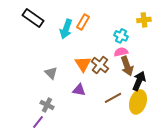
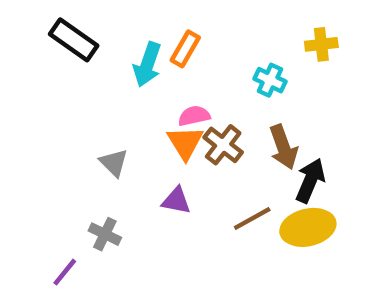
pink semicircle: (121, 52) -> (194, 116), moved
yellow ellipse: (138, 102) -> (308, 227), turned 60
purple line: (38, 122) -> (65, 272), moved

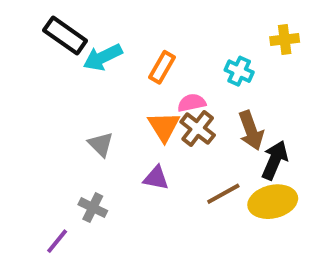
orange rectangle: (185, 49) -> (162, 67), moved
cyan arrow: (147, 64) -> (103, 57), moved, turned 45
pink semicircle: (194, 116) -> (192, 103), moved

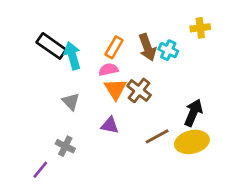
black rectangle: (65, 36) -> (51, 46), moved
cyan arrow: (103, 57) -> (72, 56), moved, turned 100
pink semicircle: (192, 103) -> (108, 70), moved
brown arrow: (251, 130) -> (147, 47), moved

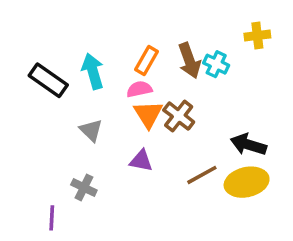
black rectangle: (51, 46) -> (48, 80), moved
black arrow: (193, 113) -> (248, 145), turned -96
purple line: (40, 170) -> (52, 218), turned -36

